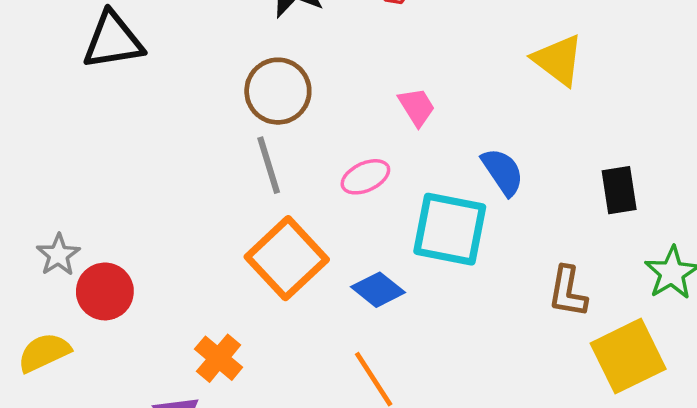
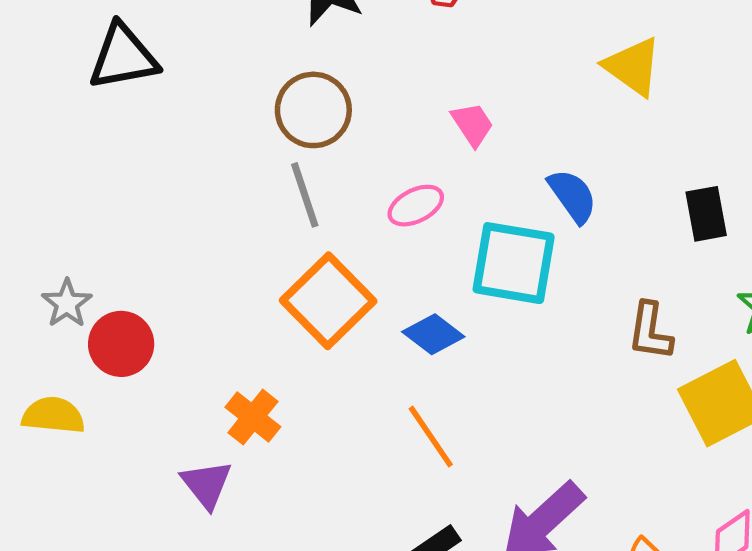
yellow semicircle: (44, 352) -> (53, 415), turned 32

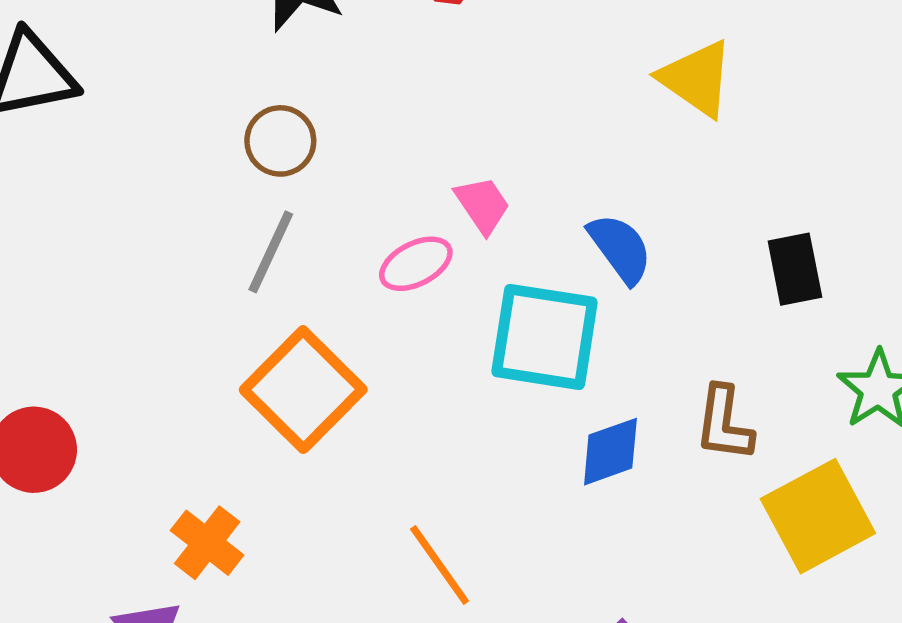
brown circle: (313, 110) -> (280, 141), size x0.7
pink trapezoid: (472, 124) -> (483, 205), moved
gray line: (305, 195) -> (271, 252), turned 44
blue diamond: (433, 334) -> (610, 452), moved, turned -56

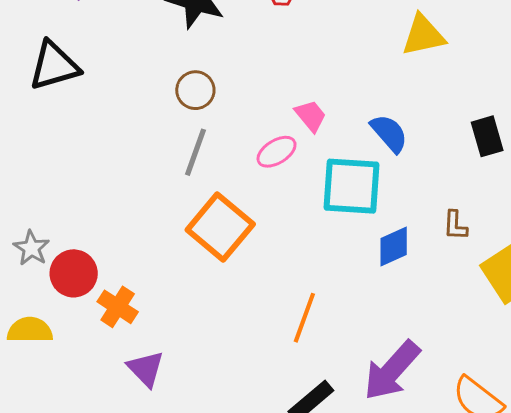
yellow triangle: (697, 78) -> (423, 35), turned -42
brown L-shape: (724, 424) -> (455, 225), size x0.7
orange cross: (207, 543) -> (118, 307), moved
orange line: (440, 565) -> (304, 318), turned 60

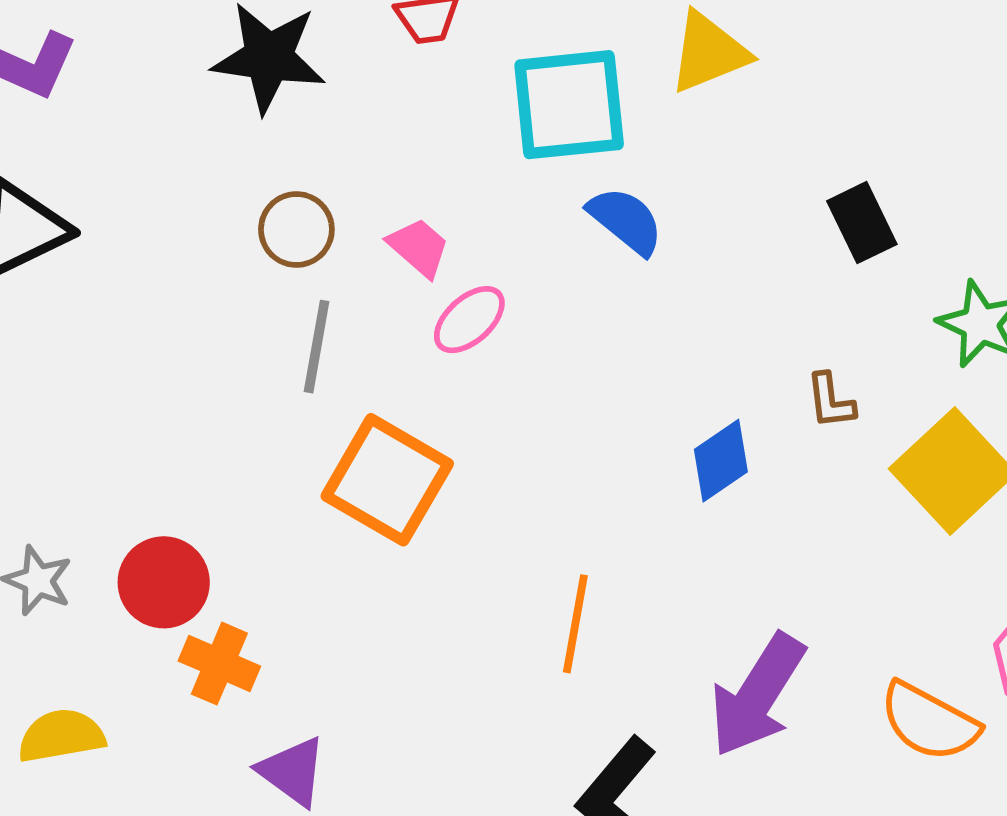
pink trapezoid: (311, 116) -> (419, 247), moved
blue semicircle: (389, 133) -> (626, 221), moved
cyan square: (351, 186) -> (569, 105), moved
red circle: (74, 273) -> (164, 582), moved

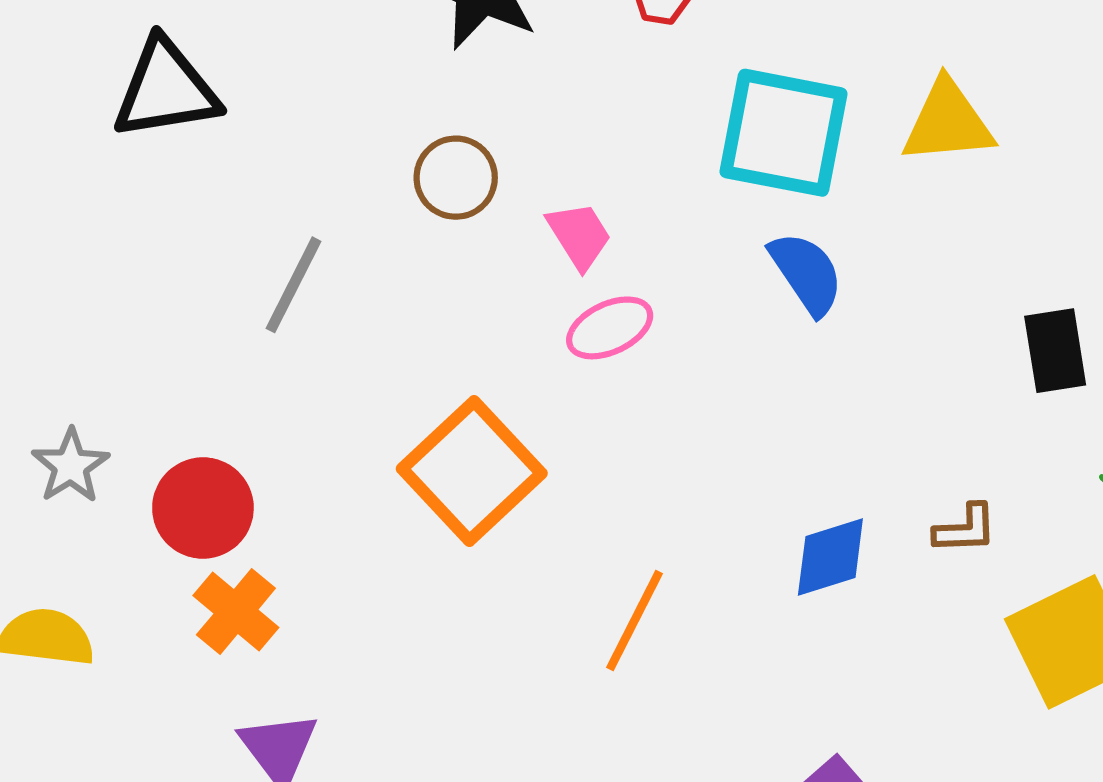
gray line: (317, 347) -> (294, 285), moved
brown L-shape: (831, 401) -> (965, 529), turned -102
orange line: (575, 624) -> (634, 620), moved

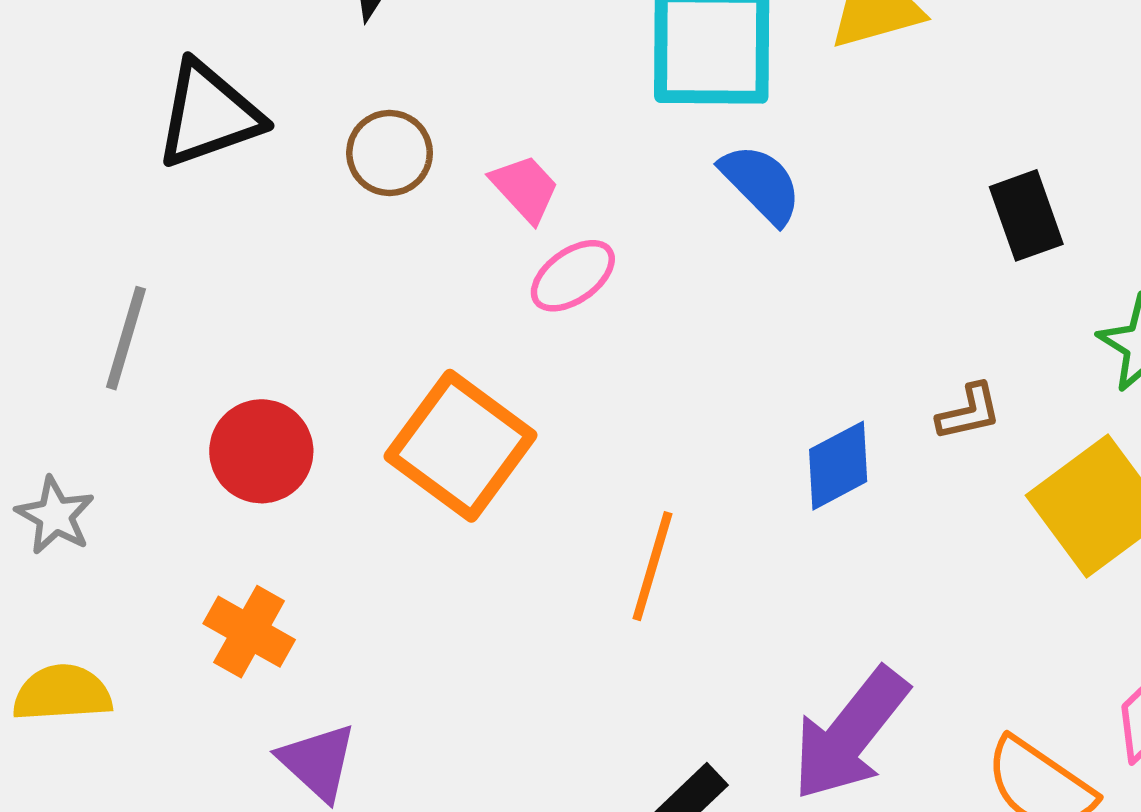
black triangle: (166, 89) -> (209, 115), moved
gray line: (294, 285) -> (126, 338), moved
red circle: (203, 508) -> (261, 451), moved

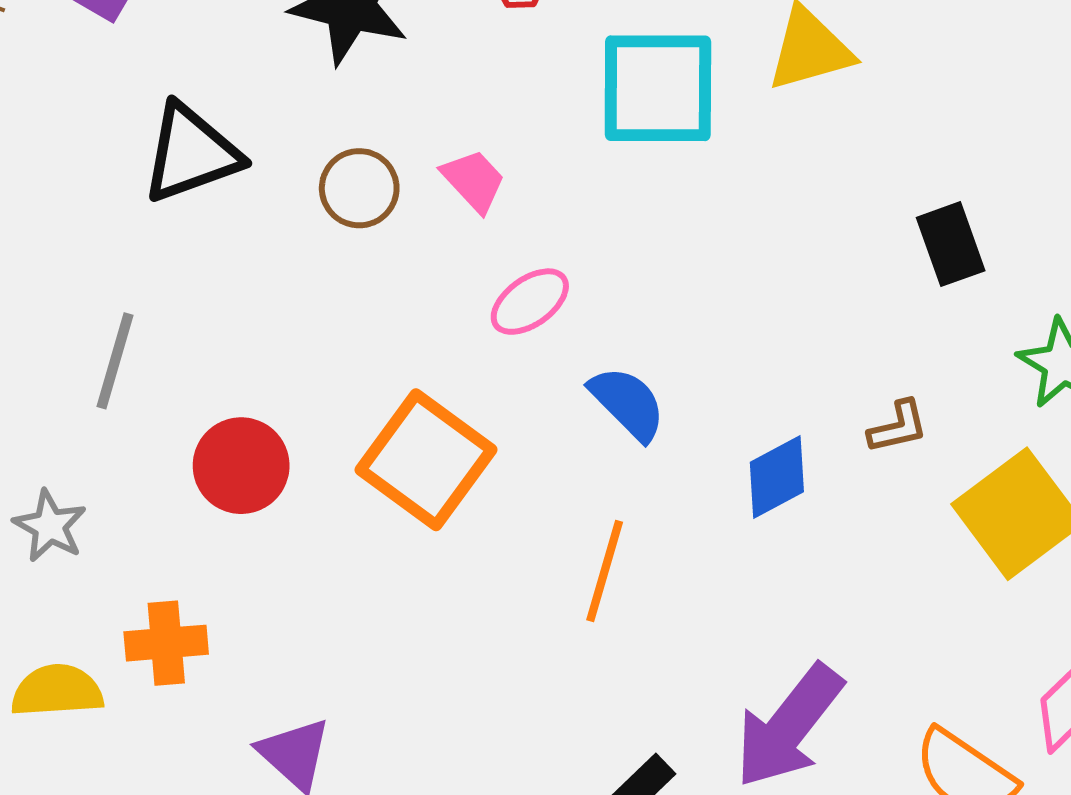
blue semicircle: (761, 184) -> (628, 403), moved
pink trapezoid: (525, 188) -> (474, 181), moved
orange cross: (249, 632) -> (166, 643), moved, turned -34

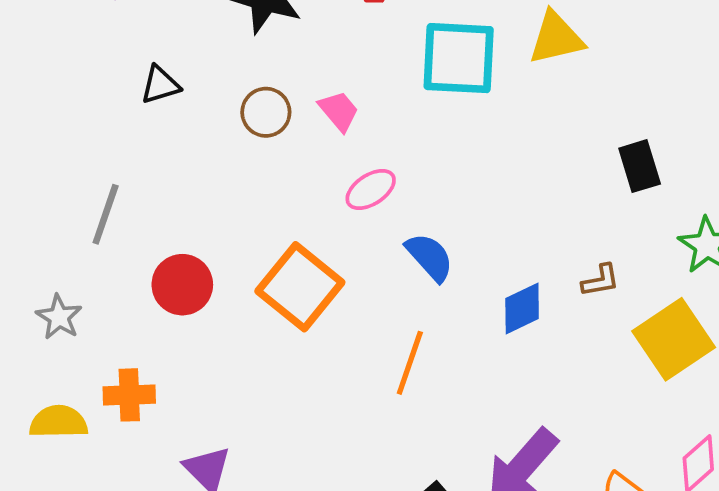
black triangle: (191, 153) -> (160, 85), size x0.6

